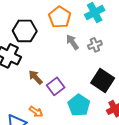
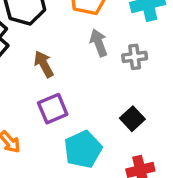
brown arrow: (36, 77) -> (44, 64), moved
black square: (103, 81) -> (132, 119), size x0.6

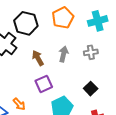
gray arrow: (99, 43) -> (63, 54), moved, turned 35

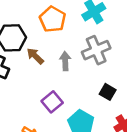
gray cross: (91, 52) -> (96, 50), size x1.6
brown arrow: (38, 58) -> (35, 56), moved

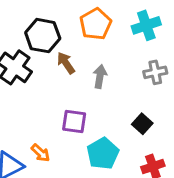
gray cross: (96, 50) -> (155, 72), moved, size x0.7
purple square: (52, 102) -> (74, 121), turned 36

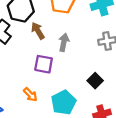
purple square: (74, 121) -> (44, 64), moved
orange arrow: (41, 153) -> (30, 95), moved

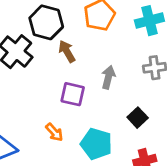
gray arrow: (64, 42) -> (108, 77), moved
cyan pentagon: (64, 102) -> (96, 144), turned -30

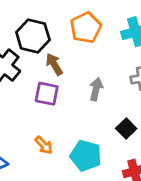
purple square: (73, 94) -> (47, 94), moved

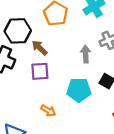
gray arrow: (96, 89) -> (86, 54), moved
cyan pentagon: (86, 156) -> (79, 90), moved

